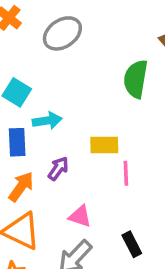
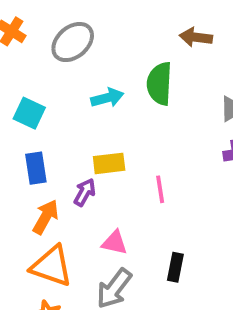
cyan arrow: (47, 121) -> (107, 98), moved
yellow rectangle: (104, 145) -> (109, 163), moved
black rectangle: (132, 244) -> (175, 267), turned 45

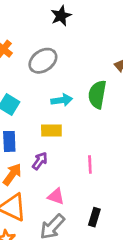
yellow rectangle: (109, 163) -> (51, 131), moved

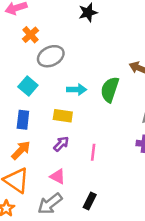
gray ellipse: (43, 61) -> (51, 56), moved
purple arrow: (40, 161) -> (61, 144), moved

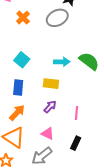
gray ellipse: (51, 56) -> (57, 18), moved
green semicircle: (110, 90) -> (89, 61), turned 110
black rectangle: (90, 201) -> (76, 143), moved

